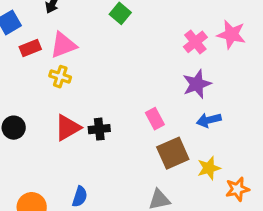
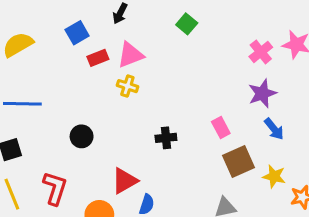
blue arrow: (209, 120) -> (274, 129), turned -115
red triangle: (68, 128) -> (125, 181), moved
yellow star: (209, 168) -> (274, 176), turned 30

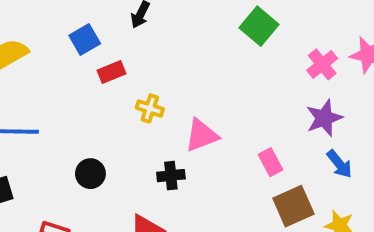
green square: (187, 24) -> (259, 26), moved, size x1.4
pink triangle: (130, 55) -> (202, 135), moved
black cross: (166, 138) -> (171, 176), moved

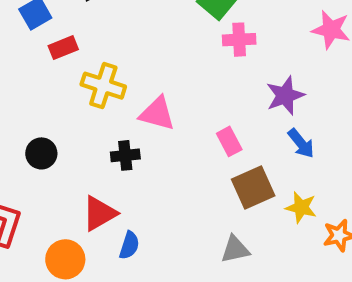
pink cross: (322, 64) -> (239, 40), moved, turned 36
yellow cross: (150, 108) -> (103, 86), size x1.5
pink triangle: (202, 135) -> (157, 113), turned 36

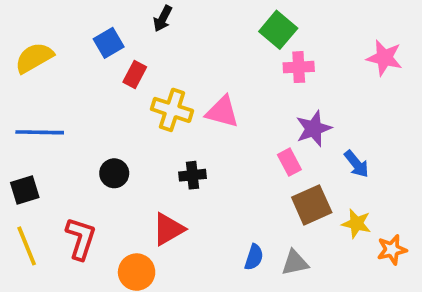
red rectangle: (63, 48) -> (135, 75), turned -40
purple star: (285, 96) -> (314, 129), moved
pink triangle: (157, 113) -> (222, 112), moved
blue semicircle: (129, 245) -> (254, 257), moved

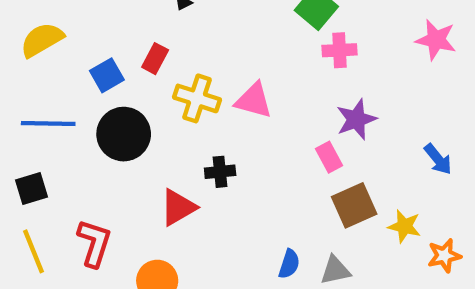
blue square: (109, 43) -> (107, 75), moved
blue arrow: (356, 164) -> (438, 159), moved
black circle: (114, 173) -> (124, 134), moved, size x1.6
red triangle: (168, 229) -> (178, 207), moved

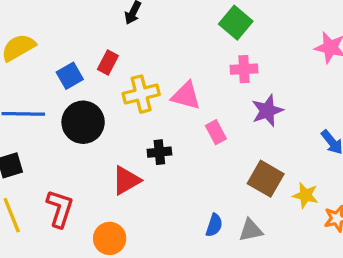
pink cross: (339, 50) -> (244, 69), moved
yellow cross: (197, 98) -> (141, 94), turned -32
pink rectangle: (329, 157) -> (216, 132), moved
brown square: (354, 205) -> (266, 179), turned -36

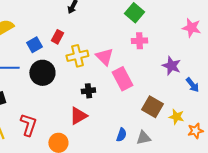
pink triangle: (186, 96) -> (104, 57), turned 30
purple star: (267, 111) -> (171, 66), moved, turned -30
pink rectangle: (216, 132) -> (122, 79), size x1.6
red triangle: (126, 180) -> (78, 116), moved

